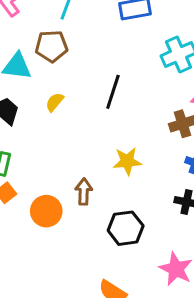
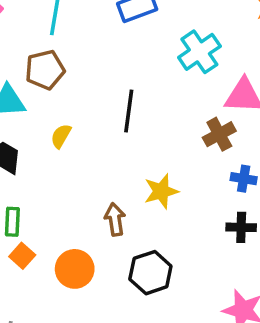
brown arrow: (84, 192) -> (115, 219), moved
black hexagon: (126, 228) -> (150, 273), moved

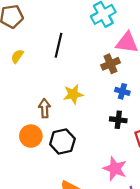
orange circle: (75, 269) -> (31, 136), moved

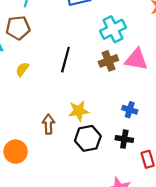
brown cross: (110, 64) -> (108, 61), moved
orange circle: (31, 136) -> (16, 152), moved
black hexagon: (62, 141) -> (88, 138), moved

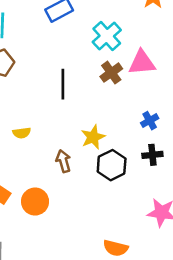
yellow semicircle: (22, 69) -> (22, 133), moved, turned -120
blue cross: (130, 110) -> (150, 121), turned -32

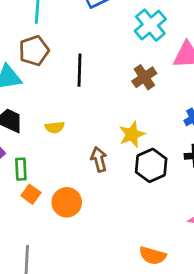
brown cross: (111, 73) -> (144, 77), moved
black line: (63, 84) -> (79, 70), moved

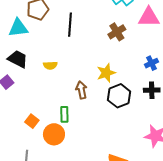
green rectangle: (21, 169) -> (64, 114), moved
orange square: (31, 194) -> (32, 121), moved
orange circle: (67, 202) -> (54, 134), moved

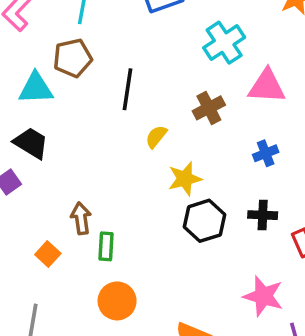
blue cross: (151, 63) -> (266, 153), moved
yellow semicircle: (50, 65) -> (156, 137), moved, turned 128
brown arrow: (81, 90) -> (81, 218), moved
orange circle: (54, 134) -> (117, 301), moved

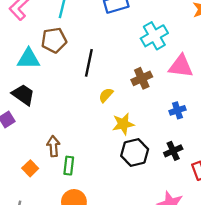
black cross: (263, 215) -> (173, 151), turned -30

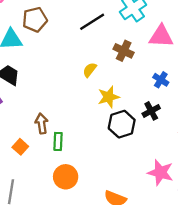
black line: (89, 63) -> (92, 22), moved, turned 50
brown cross: (142, 78) -> (124, 51), turned -36
blue cross: (177, 110) -> (161, 80), turned -35
black cross: (173, 151) -> (151, 111), moved

